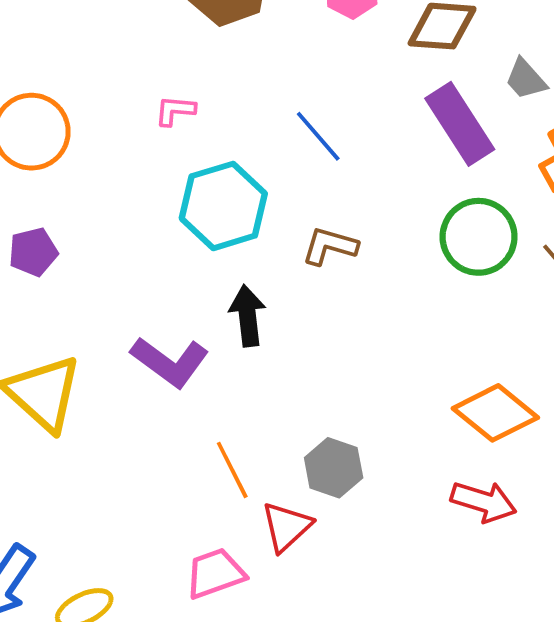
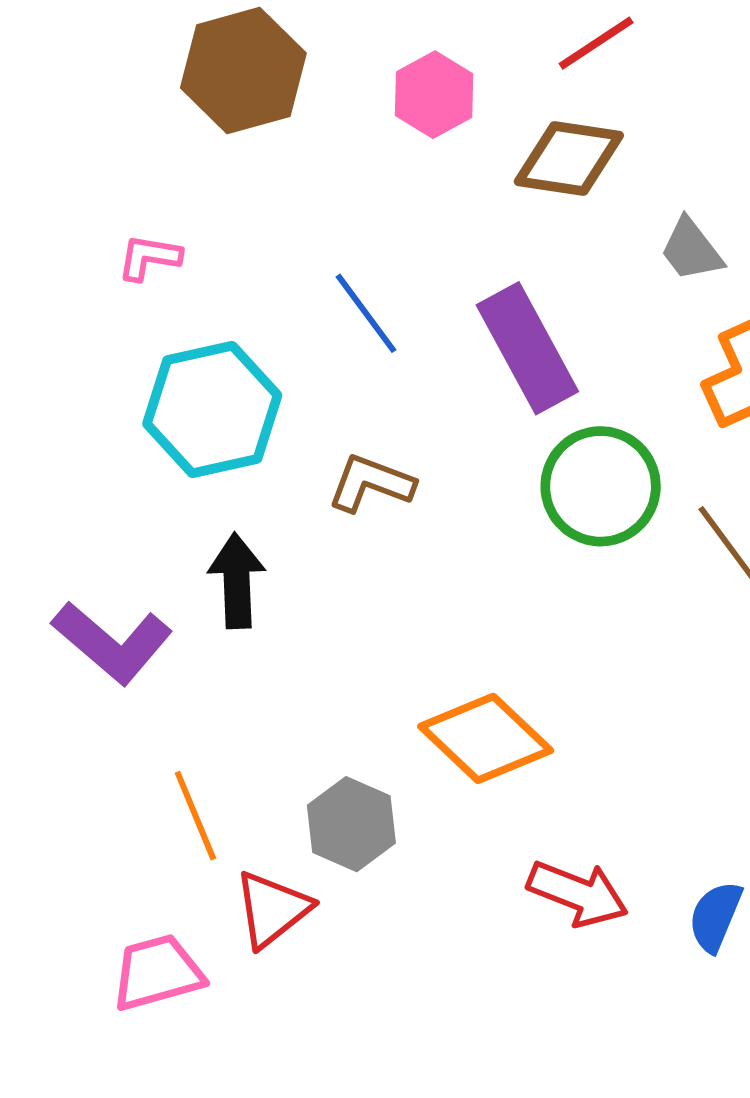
purple rectangle: (460, 124) -> (527, 348), moved
orange diamond: (495, 413) -> (486, 738), moved

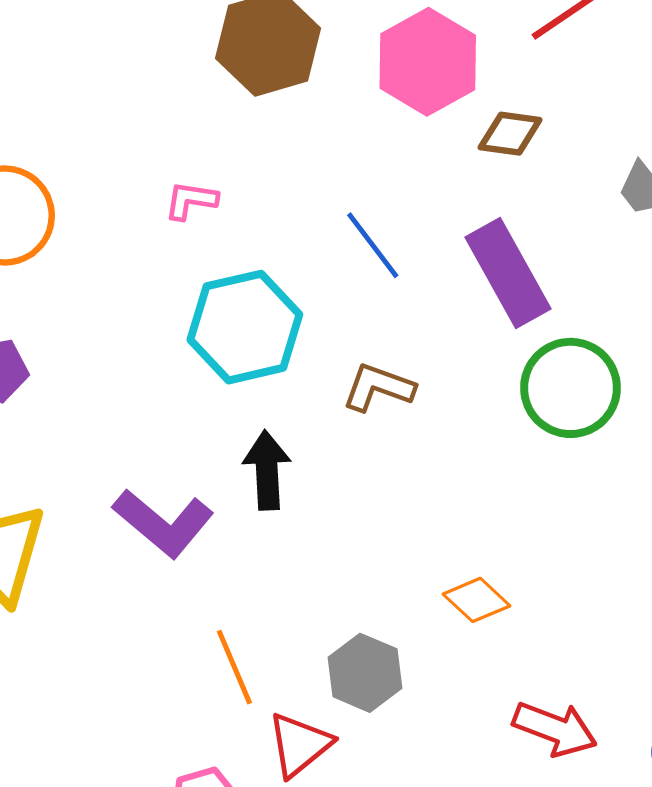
pink hexagon: (434, 95) -> (428, 62), size x1.5
brown diamond: (569, 158) -> (510, 134), moved, size x0.7
orange diamond: (486, 738) -> (477, 600), size x0.6

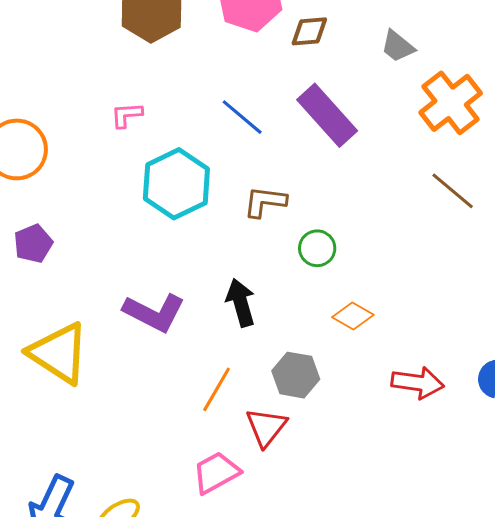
green circle: (570, 388) -> (317, 248), moved, size x0.6
black arrow: (267, 470) -> (241, 303), moved
orange line: (234, 667) -> (217, 389), turned 66

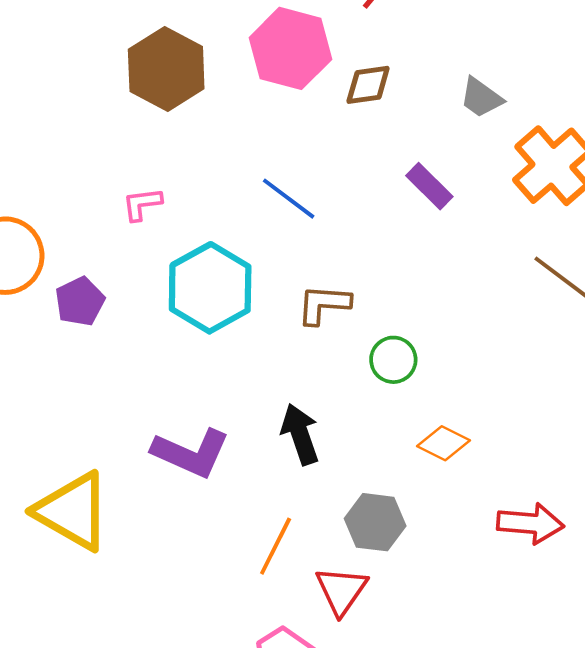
purple rectangle: (327, 115) -> (429, 186), moved, size x0.6
purple pentagon: (33, 244) -> (80, 301), moved

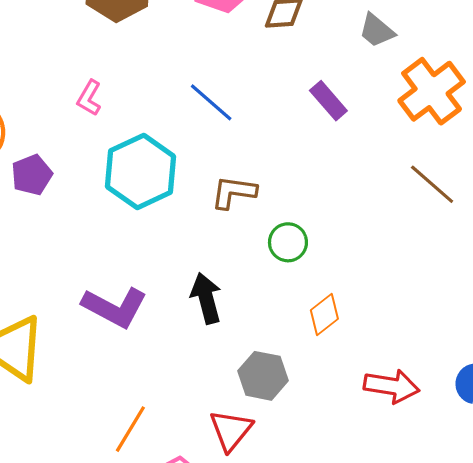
pink L-shape: (142, 204) -> (89, 98), turned -57
orange diamond: (443, 443) -> (324, 314), turned -69
orange line: (276, 546) -> (130, 429), moved

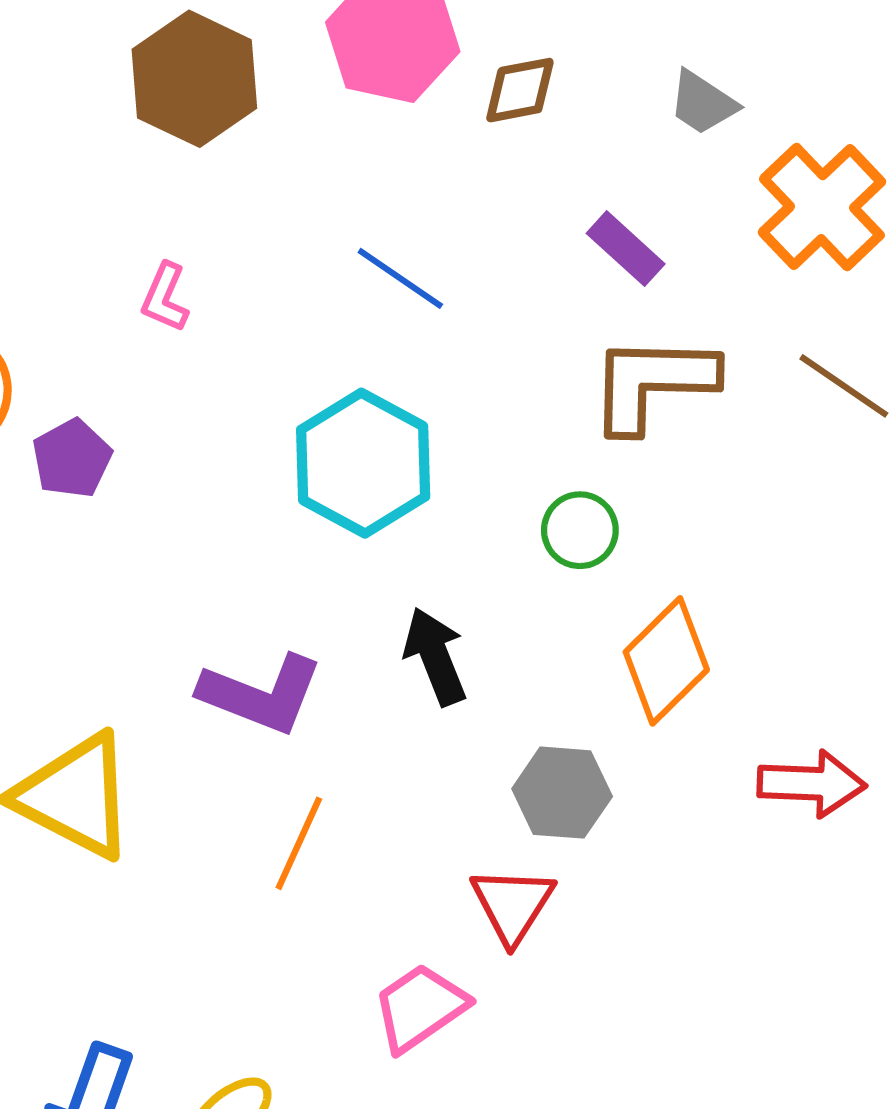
cyan hexagon: (141, 172) -> (363, 463), moved
brown L-shape: (234, 192) -> (653, 383), moved, size x1.5
orange diamond: (324, 314) -> (666, 661), size x1.5
orange line: (130, 429) -> (299, 843), moved

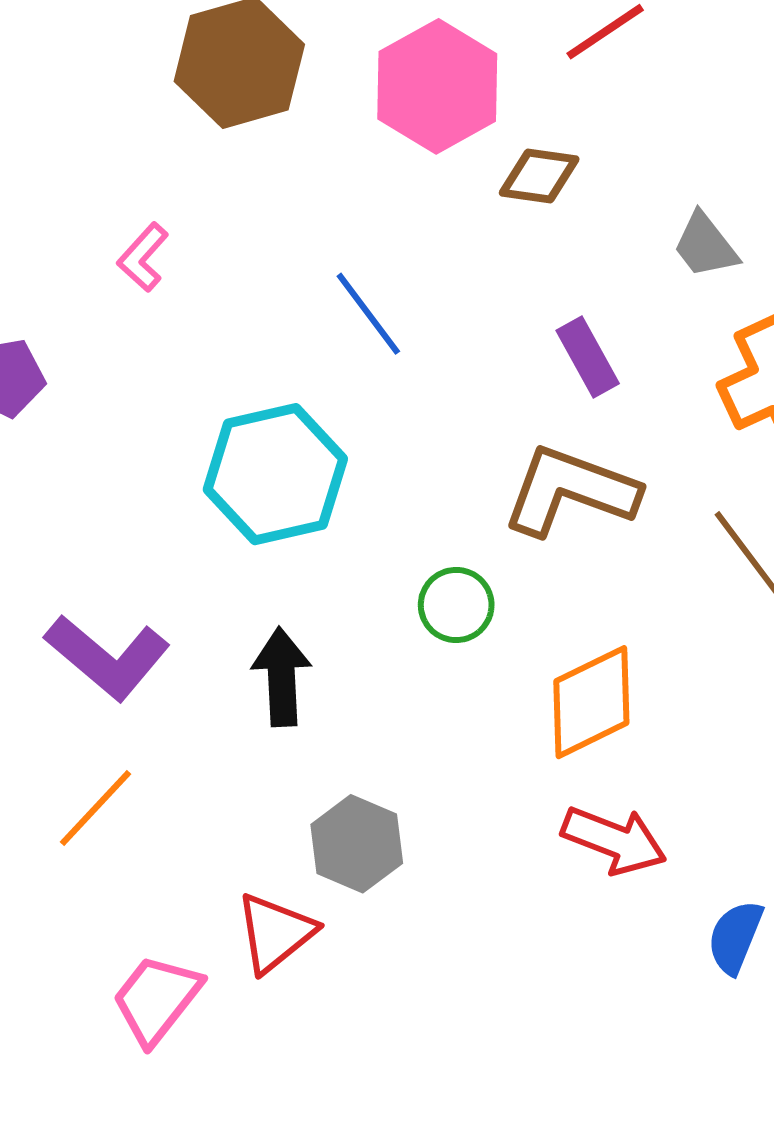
orange diamond: (666, 661) -> (591, 702), moved
red arrow: (812, 784) -> (614, 840), moved
pink trapezoid: (420, 1008) -> (157, 999), turned -36

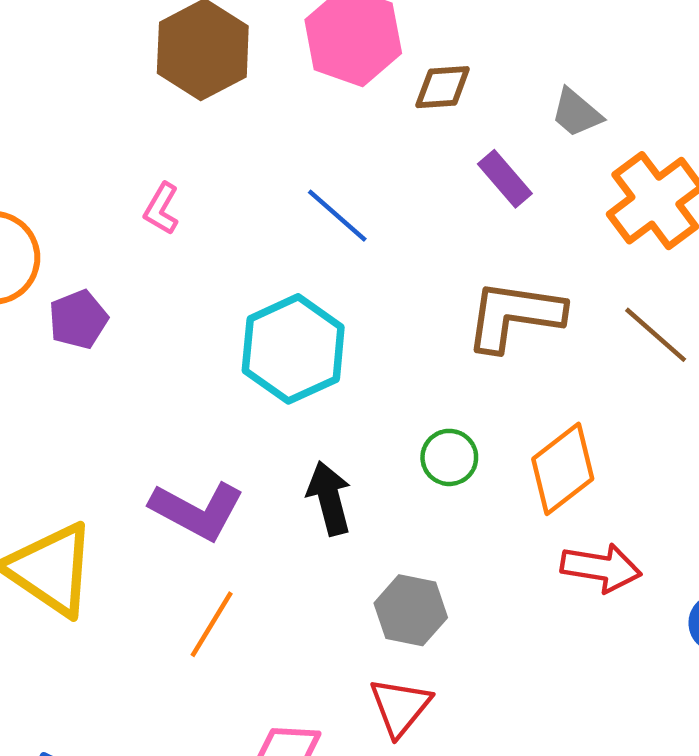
purple rectangle: (588, 357) -> (505, 179), moved
green circle: (456, 605) -> (449, 457), moved
red triangle: (275, 933) -> (400, 707), moved

